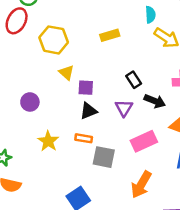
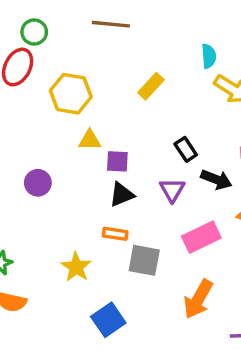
yellow rectangle: (110, 35) -> (151, 86), turned -30
yellow triangle: (66, 73) -> (90, 140), turned -42
yellow star: (48, 141) -> (76, 267), moved

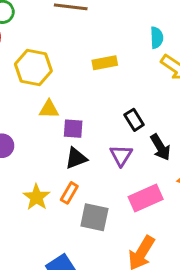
yellow rectangle: (151, 86) -> (105, 63), turned 35
black arrow: (216, 180) -> (160, 147), turned 36
orange rectangle: (115, 234) -> (69, 193), turned -70
yellow star: (76, 267) -> (37, 197), moved

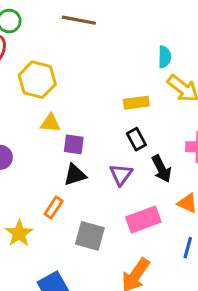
yellow rectangle: (105, 63) -> (136, 103), moved
orange rectangle: (69, 193) -> (54, 208), moved
yellow star: (37, 197) -> (19, 233), moved

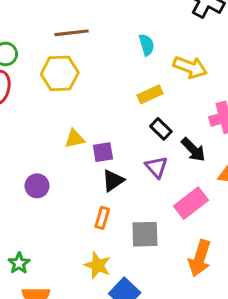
cyan semicircle: (165, 57) -> (147, 45), moved
yellow hexagon: (37, 80) -> (60, 73), moved
yellow star: (19, 233) -> (98, 265), moved

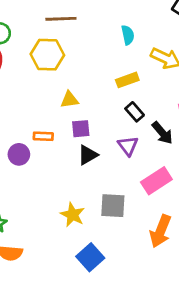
yellow triangle: (75, 139) -> (69, 100), moved
orange rectangle: (102, 218) -> (43, 136), moved, turned 72
yellow star: (98, 265) -> (73, 215), moved

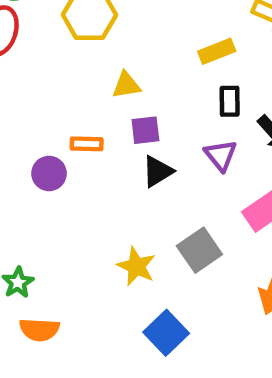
black rectangle: (135, 112) -> (230, 101), turned 42
gray square: (113, 206) -> (199, 250), turned -36

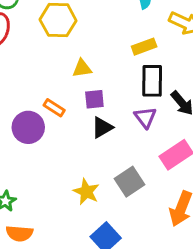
black rectangle: (230, 101) -> (152, 81), size x1.5
orange rectangle: (87, 144) -> (54, 108), turned 30
purple circle: (49, 173) -> (28, 127), size x1.4

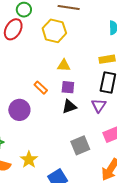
purple circle: (28, 127) -> (19, 110), moved
yellow star: (86, 192) -> (29, 160), moved

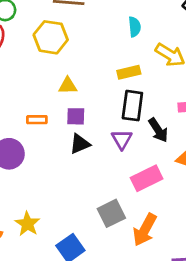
orange rectangle: (41, 88) -> (37, 120), turned -40
gray square: (80, 145) -> (111, 213), moved

